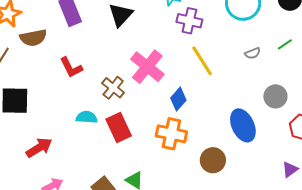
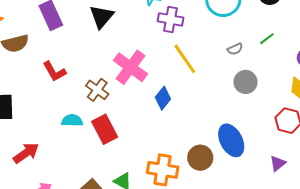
gray circle: (275, 96) -> (246, 82), moved
blue ellipse: (243, 125) -> (231, 140), moved
orange cross: (171, 134) -> (163, 170), moved

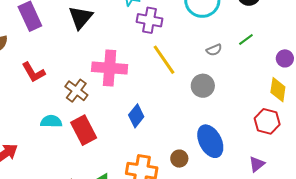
pink cross: (130, 67) -> (110, 68), turned -32
gray circle: (246, 82) -> (203, 86), moved
blue diamond: (163, 98) -> (136, 116), moved
brown circle: (200, 158) -> (179, 159), size x0.7

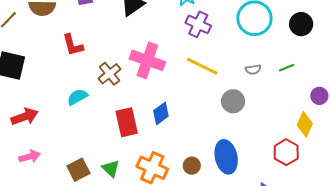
yellow line: (164, 60) -> (202, 66), turned -44
cyan semicircle: (51, 121) -> (77, 97), turned -45
red rectangle: (84, 130) -> (127, 122), moved

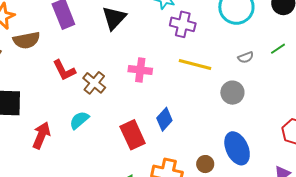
pink cross: (147, 60) -> (140, 70), size x0.7
brown cross: (109, 74) -> (94, 83), moved
red arrow: (25, 117) -> (41, 135), moved, turned -36

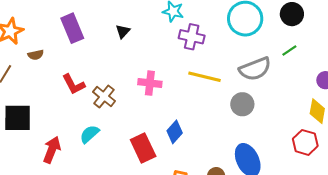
black triangle: (114, 18) -> (123, 31), size x0.6
brown semicircle: (26, 40) -> (36, 55), size x0.6
green line: (278, 49) -> (289, 50), moved
gray semicircle: (246, 57) -> (255, 69), size x2.0

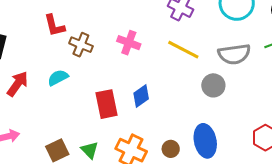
brown cross: (104, 96) -> (81, 45), turned -30

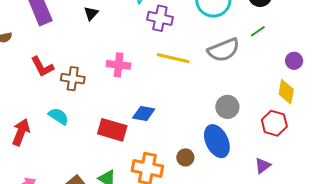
cyan semicircle: (58, 78) -> (58, 116), turned 75
gray circle: (213, 85) -> (227, 107), moved
blue diamond: (141, 96) -> (144, 114), turned 60
red rectangle: (107, 104) -> (112, 130), turned -48

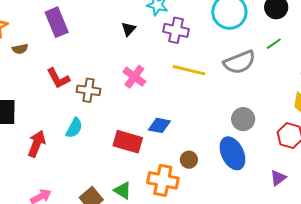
black triangle: (91, 13) -> (129, 29), moved
pink cross: (119, 65) -> (134, 77), turned 30
cyan semicircle: (58, 116) -> (74, 128), turned 85
brown circle: (185, 157) -> (189, 160), moved

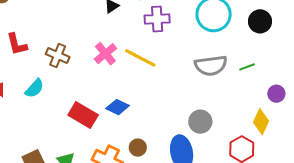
purple cross: (176, 30) -> (157, 19), turned -30
green line: (274, 44) -> (247, 67), moved
yellow line: (189, 70) -> (140, 58), moved
red L-shape: (58, 78) -> (17, 44), moved

